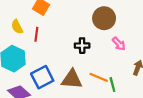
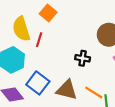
yellow semicircle: (17, 27) -> (21, 29), size x1.6
blue square: (42, 77) -> (38, 83), turned -35

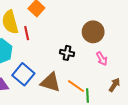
red line: (39, 40) -> (27, 33), turned -32

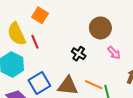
black cross: (67, 53) -> (79, 54), turned 32
blue square: (23, 74) -> (39, 83), turned 30

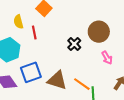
yellow semicircle: (17, 34) -> (18, 22), size x0.6
black cross: (79, 54) -> (74, 44), moved

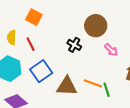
yellow semicircle: (18, 22) -> (12, 37), turned 32
blue square: (31, 72) -> (41, 71), moved

